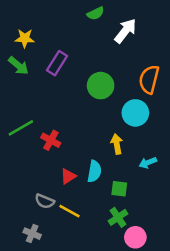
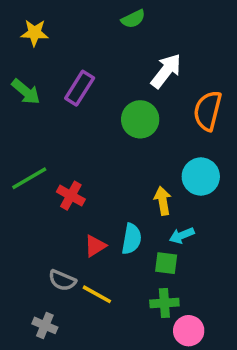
white arrow: (125, 31) -> (166, 71), moved
yellow star: (25, 38) -> (34, 33), moved
cyan circle: (135, 113) -> (201, 177), moved
cyan arrow: (148, 163) -> (182, 235), moved
green cross: (118, 217) -> (164, 303), turned 30

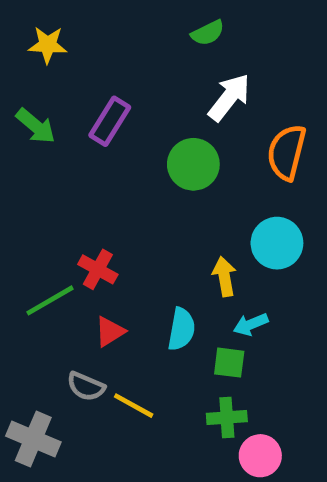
green semicircle: (133, 19) -> (208, 33), moved
green line: (29, 178) -> (50, 300), moved
red triangle: (95, 246) -> (110, 331), moved
gray cross: (45, 325) -> (33, 439), moved, size x1.5

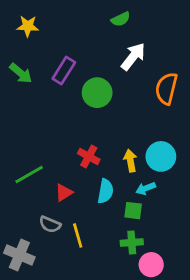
green circle: (193, 164) -> (97, 93), moved
cyan circle: (277, 243) -> (161, 156), moved
red cross: (98, 269) -> (89, 156), moved
yellow line: (134, 406) -> (78, 236), turned 45

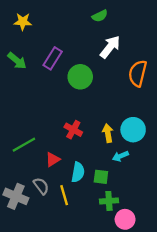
cyan semicircle: (105, 191) -> (78, 172), moved
green square: (133, 211) -> (101, 177), moved
gray semicircle: (50, 224) -> (41, 186), turned -150
gray cross: (19, 255) -> (16, 196), moved

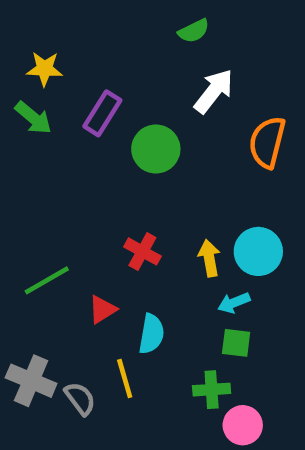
yellow star: (23, 22) -> (44, 69), moved
green square: (101, 177) -> (236, 343), moved
gray semicircle: (41, 186) -> (80, 398), moved

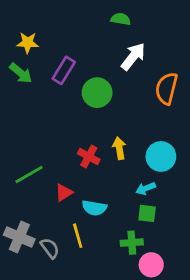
green semicircle: (194, 31) -> (121, 19), turned -144
yellow arrow: (209, 258) -> (119, 148), moved
cyan semicircle: (151, 334) -> (94, 208), turned 90

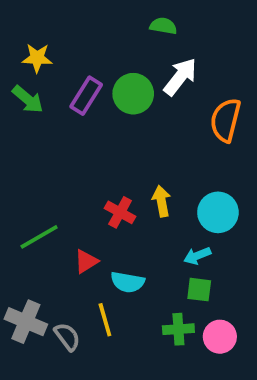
green circle: (97, 93) -> (133, 94), moved
pink circle: (151, 265) -> (220, 337), moved

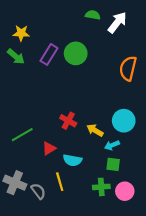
white arrow: (180, 77) -> (117, 22), moved
yellow arrow: (161, 201) -> (95, 130), moved, turned -49

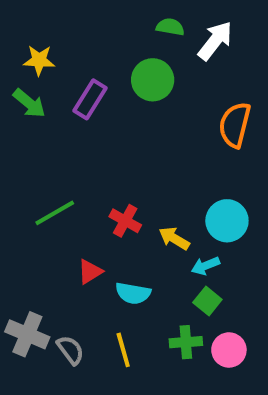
green circle: (76, 53) -> (153, 80), moved
green line: (22, 135) -> (55, 213), moved
green square: (113, 164) -> (207, 301), turned 32
yellow line: (60, 182) -> (123, 350), moved

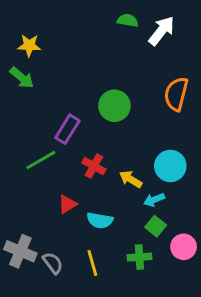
green circle: (153, 80) -> (114, 106), moved
purple rectangle: (90, 99) -> (67, 129), moved
pink circle: (229, 350) -> (184, 247), moved

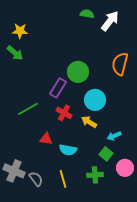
purple rectangle: (67, 129) -> (58, 88), moved
cyan circle: (170, 166) -> (95, 100), moved
cyan arrow: (154, 200) -> (114, 136), moved
red triangle: (67, 204) -> (46, 139), turned 40

